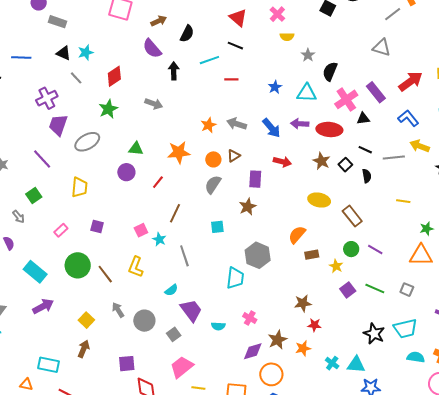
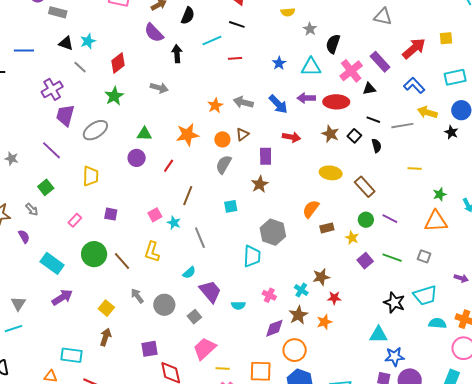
cyan cross: (332, 363) -> (301, 290), moved

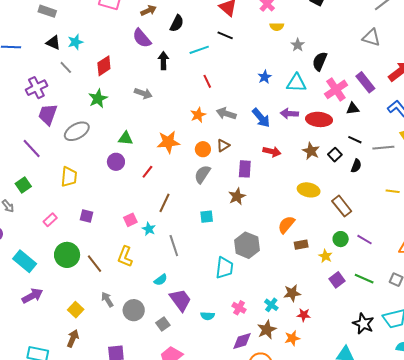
red line: (235, 58) -> (207, 81), moved, turned 64
black semicircle: (376, 146) -> (356, 166), turned 32

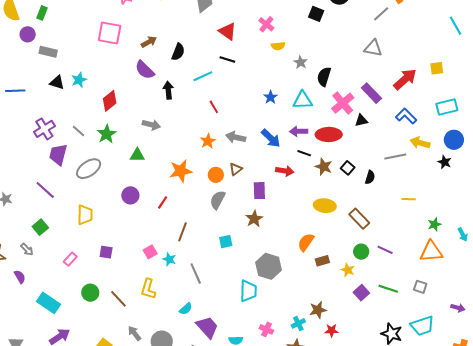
gray line: (66, 67) -> (78, 131), moved
green triangle: (125, 138) -> (137, 155), moved
black line: (355, 140) -> (304, 153), moved
green circle: (67, 255) -> (90, 293), size x0.7
cyan cross: (271, 305) -> (298, 323), turned 32

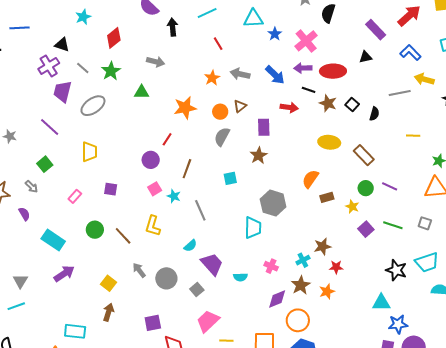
black triangle: (57, 83) -> (62, 45), moved
cyan triangle: (303, 100) -> (253, 19), moved
pink cross: (343, 103) -> (306, 41), moved
purple circle: (130, 195) -> (151, 160), moved

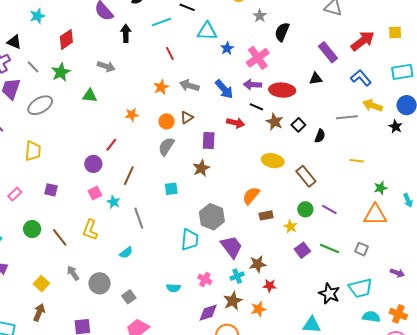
orange star: (185, 108) -> (132, 115), size x0.6
purple trapezoid: (212, 264) -> (231, 247), moved

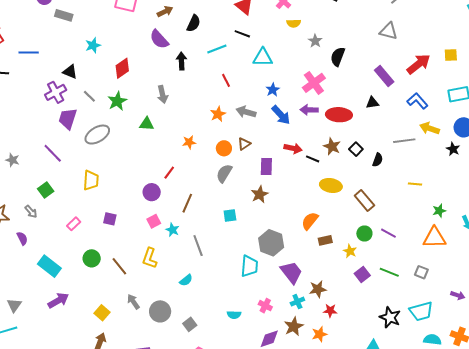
blue star: (227, 48) -> (273, 90), moved
gray arrow: (106, 66) -> (163, 94), turned 60
black line: (256, 107) -> (313, 159), moved

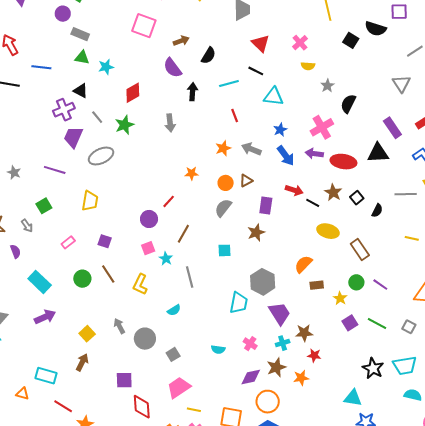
gray triangle: (388, 31) -> (401, 84), turned 36
black triangle: (372, 103) -> (378, 153), size x1.6
green triangle: (147, 124) -> (82, 58), moved
purple line: (53, 153) -> (55, 170), turned -35
brown line: (119, 266) -> (108, 274), moved

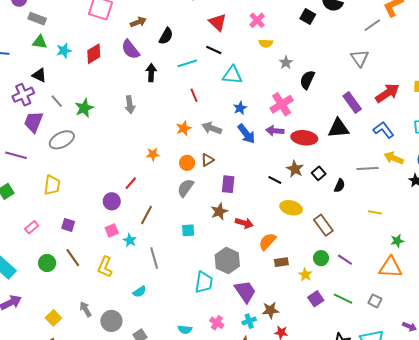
red diamond: (133, 93) -> (94, 54), moved
red arrow: (294, 190) -> (244, 223), moved

